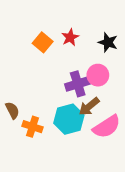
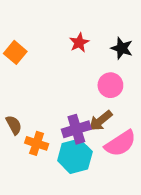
orange square: (43, 42) -> (15, 52), moved
purple cross: (78, 84) -> (76, 129), moved
cyan hexagon: (69, 119) -> (75, 156), moved

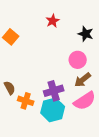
red star: (79, 43) -> (53, 21), moved
brown arrow: (101, 121) -> (83, 80), moved

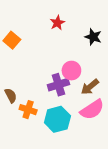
pink circle: (78, 60) -> (71, 71), moved
purple cross: (54, 91) -> (58, 85), moved

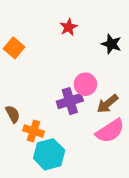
cyan hexagon: (57, 119) -> (49, 154), moved

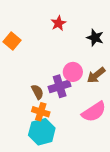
brown arrow: (107, 104) -> (96, 75), moved
brown semicircle: (13, 114) -> (37, 92), moved
orange cross: (34, 131) -> (41, 112), moved

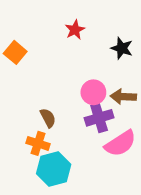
brown arrow: (96, 75) -> (123, 97), turned 42
purple cross: (60, 86) -> (99, 118), moved
orange cross: (41, 112) -> (38, 143), moved

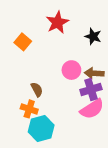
red star: (75, 30) -> (57, 22), size x1.5
orange square: (15, 52) -> (23, 42), moved
purple cross: (99, 118) -> (91, 90), moved

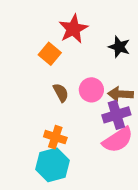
orange square: (23, 42) -> (50, 54), moved
brown semicircle: (37, 90) -> (61, 93), moved
orange cross: (29, 109) -> (55, 137), moved

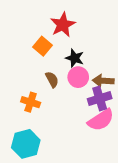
black star: (119, 47) -> (75, 58), moved
orange cross: (55, 137) -> (31, 102), moved
cyan hexagon: (53, 165) -> (26, 144), moved

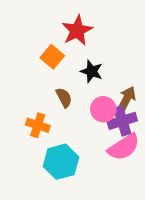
pink circle: (78, 77) -> (103, 109), moved
brown arrow: (103, 81) -> (127, 99), turned 114
cyan hexagon: (26, 144) -> (61, 162), moved

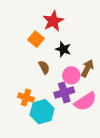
purple cross: (122, 121) -> (64, 92), moved
orange cross: (38, 125) -> (26, 98), moved

